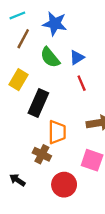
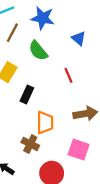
blue triangle: (77, 57) -> (79, 38), moved, turned -48
black rectangle: (38, 103) -> (27, 95), size x0.7

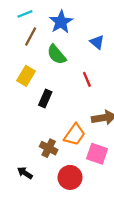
blue star: (43, 18) -> (61, 22), turned 30
orange trapezoid: (45, 123) -> (75, 135), moved, turned 35

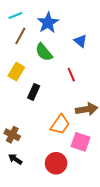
brown cross: (49, 148) -> (12, 135), moved

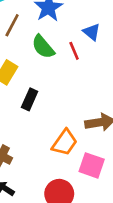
red line: (71, 75) -> (74, 51), moved

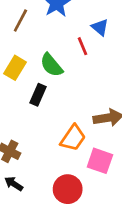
green semicircle: (43, 47) -> (51, 65), moved

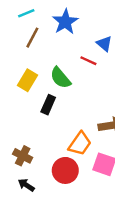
red line: (82, 46) -> (88, 61), turned -42
red circle: (68, 189) -> (65, 170), moved

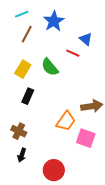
black rectangle: (48, 105) -> (28, 96), moved
red circle: (65, 170) -> (54, 170), moved
black arrow: (26, 185) -> (22, 155), turned -104

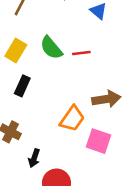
red line: (73, 53) -> (81, 53), moved, turned -32
black arrow: (22, 155) -> (34, 158), moved

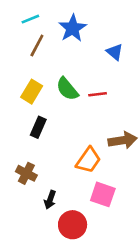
pink square: (98, 141) -> (103, 194), moved

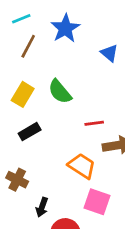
red line: (98, 94) -> (94, 123), moved
black rectangle: (38, 127) -> (30, 132), turned 36
orange trapezoid: (88, 160) -> (82, 166), turned -92

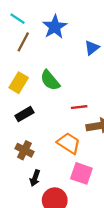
cyan line: (21, 19) -> (17, 19), turned 56
blue triangle: (109, 53) -> (92, 48), turned 42
brown cross: (17, 180) -> (24, 150), moved

